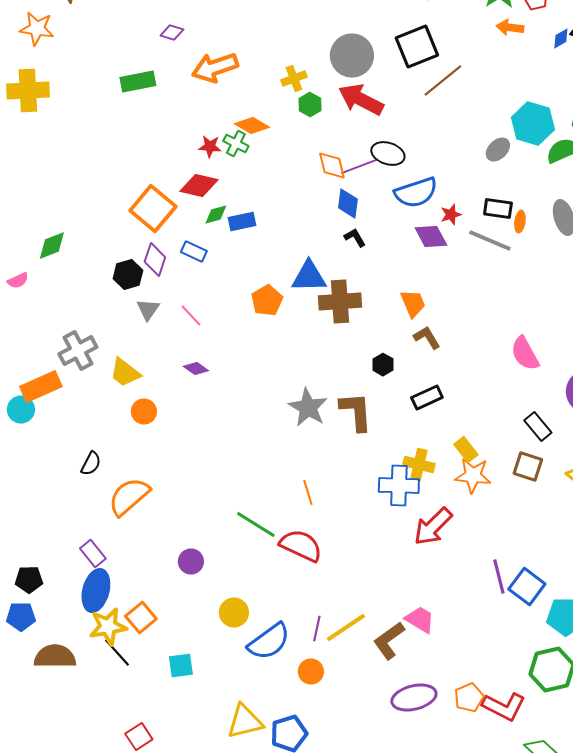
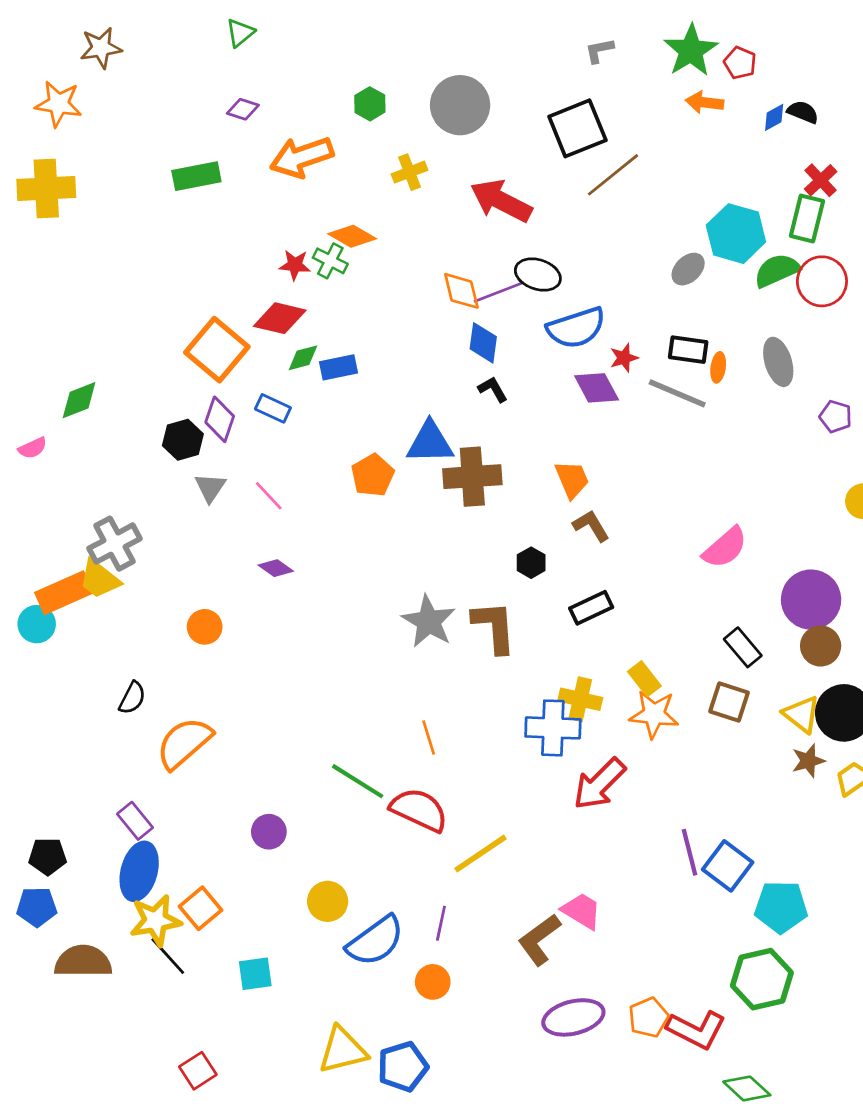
gray circle: (352, 56) -> (460, 105), moved
green hexagon: (310, 104) -> (370, 104), moved
pink semicircle: (525, 354) -> (725, 548), turned -102
yellow trapezoid: (125, 372) -> (99, 579), moved
yellow line: (346, 628) -> (481, 854), moved

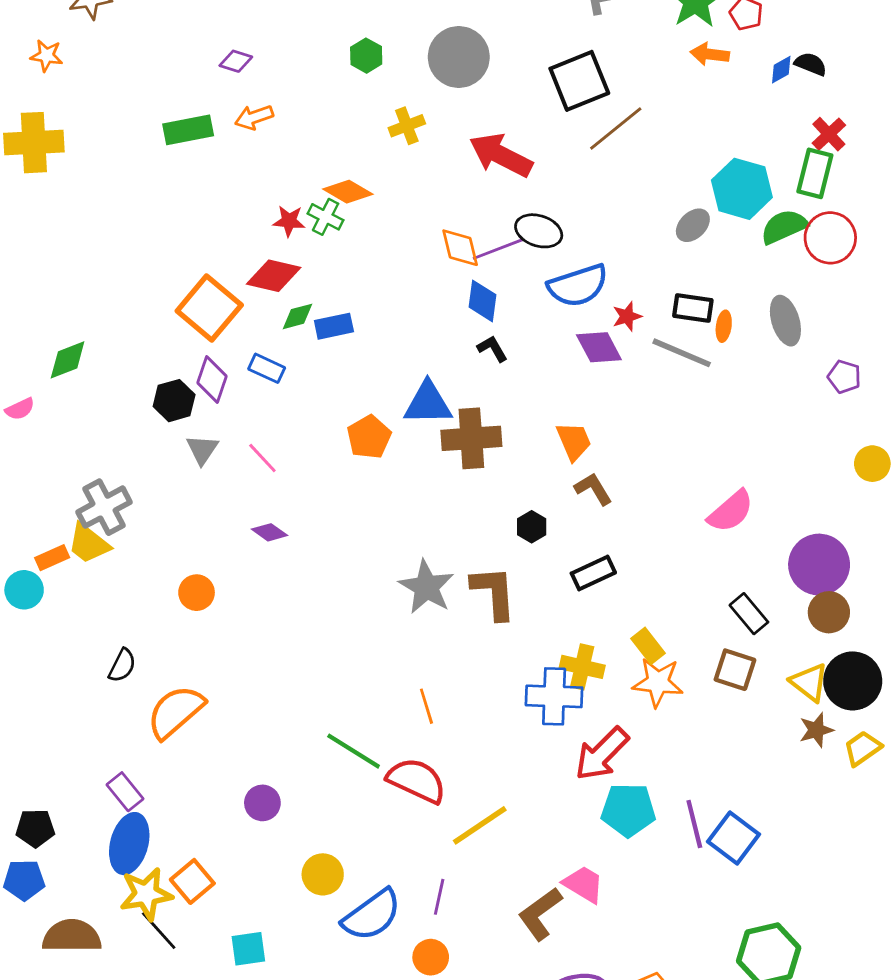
orange star: (59, 104) -> (47, 56), size x0.7
orange arrow: (302, 157) -> (254, 117), moved, size x0.6
orange rectangle: (64, 593) -> (52, 558), size x0.6
cyan pentagon: (781, 907) -> (628, 810), moved

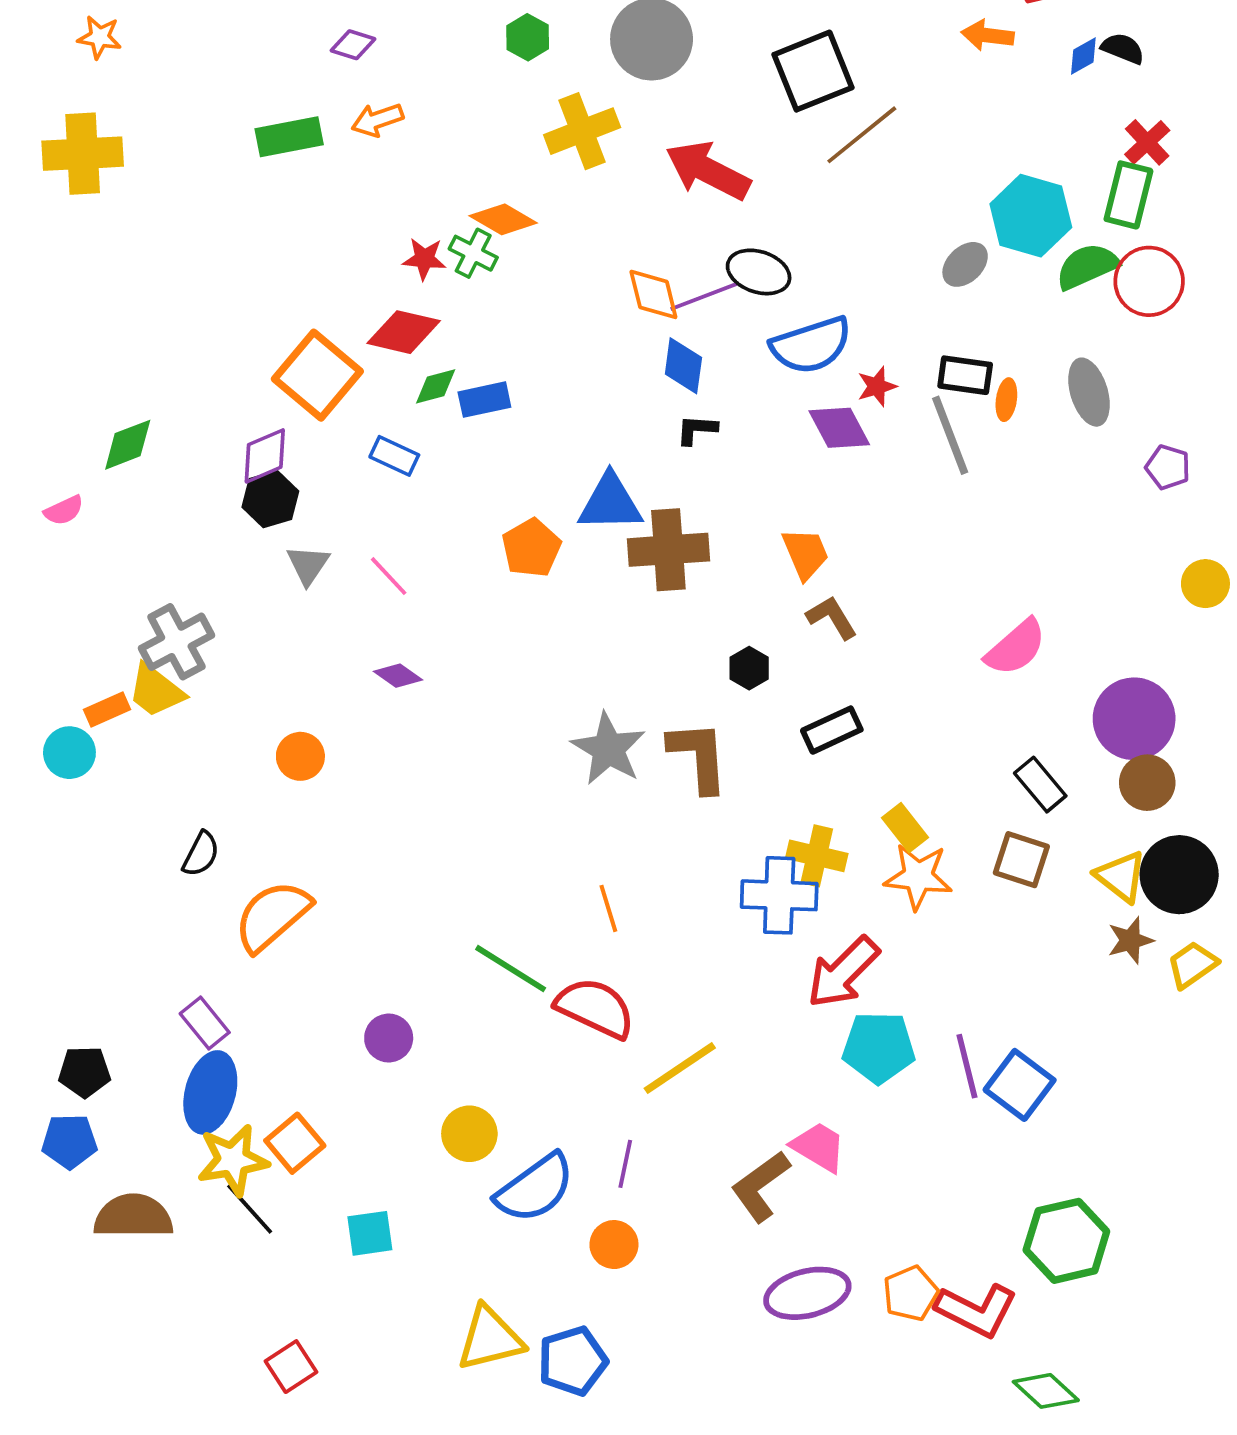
yellow cross: (407, 126) -> (582, 131), size x1.5
black L-shape: (492, 349) -> (697, 430), turned -56
gray line: (682, 353) -> (950, 435), turned 46
purple diamond: (212, 379) -> (265, 456), moved, turned 48

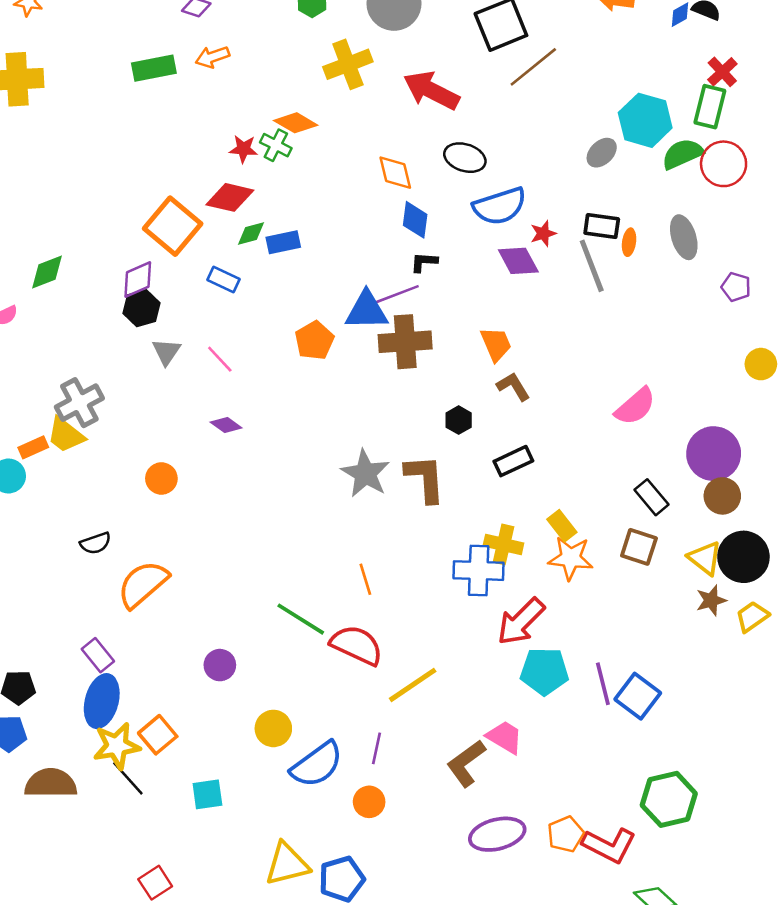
purple line: (704, 296) -> (396, 294), moved
black semicircle: (201, 854) -> (95, 543), turned 44

